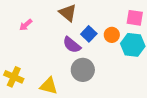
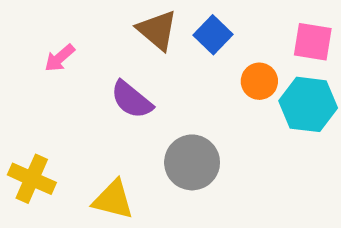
blue square: (89, 34) -> (213, 35), moved
purple semicircle: (72, 45) -> (132, 100), moved

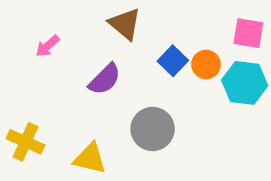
blue square: (213, 35) -> (173, 61), moved
purple semicircle: (132, 100) -> (105, 79), turned -84

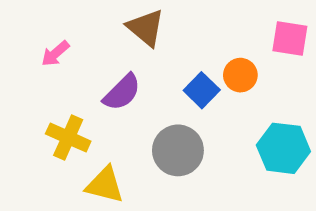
blue square: (173, 61) -> (202, 90), moved
cyan hexagon: (245, 83) -> (283, 148), moved
yellow cross: (25, 142) -> (68, 138), moved

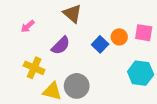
pink square: (290, 38) -> (144, 33), moved
gray circle: (178, 150) -> (77, 86), moved

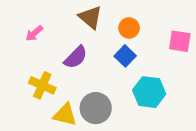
orange circle: (119, 37) -> (129, 28), moved
cyan hexagon: (141, 73) -> (149, 92), moved

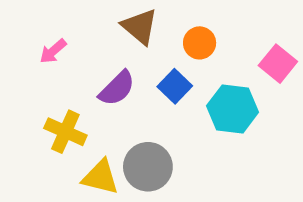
pink square: (180, 41) -> (278, 64), turned 30
blue square: (125, 56) -> (175, 86), moved
cyan hexagon: (149, 92) -> (233, 109), moved

